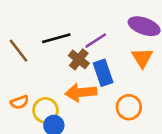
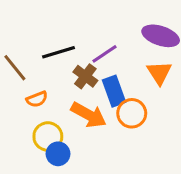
orange arrow: (81, 93) -> (89, 115), turned -144
orange semicircle: (19, 102) -> (37, 99), moved
orange circle: (129, 107) -> (132, 113), moved

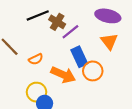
black line: (58, 52) -> (38, 16), moved
brown cross: (85, 76) -> (57, 22), moved
orange semicircle: (37, 99) -> (36, 59), moved

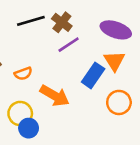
brown cross: (57, 22) -> (62, 22), moved
blue rectangle: (79, 57) -> (93, 75), moved, turned 54
orange circle: (93, 71) -> (119, 102), moved

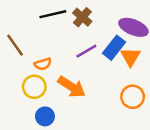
purple line: (69, 45) -> (86, 51), moved
blue rectangle: (93, 75) -> (114, 48), moved
yellow circle: (20, 113) -> (34, 87), moved

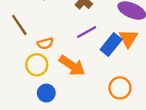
blue rectangle: (114, 48) -> (111, 44), moved
orange circle: (133, 97) -> (120, 88), moved

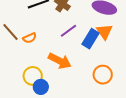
orange semicircle: (45, 43) -> (30, 38), moved
yellow circle: (37, 65) -> (33, 76), moved

